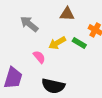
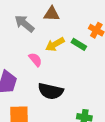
brown triangle: (67, 14) -> (52, 14), moved

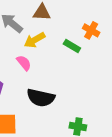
yellow arrow: (55, 44) -> (35, 40), moved

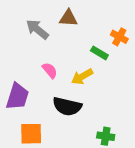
yellow arrow: (35, 40) -> (82, 77), moved

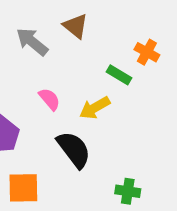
brown triangle: (68, 18) -> (76, 26), turned 36
black semicircle: (67, 106) -> (74, 150), turned -140

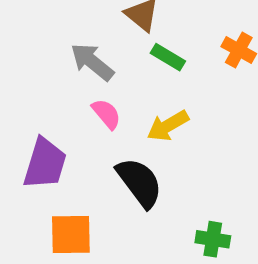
gray arrow: (32, 42) -> (92, 62), moved
green rectangle: (119, 75) -> (168, 57), moved

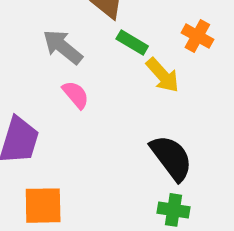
yellow arrow: (168, 126) -> (163, 75), moved, turned -102
black semicircle: (139, 182) -> (171, 158), moved

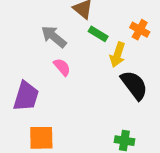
yellow arrow: (163, 75) -> (118, 55), turned 60
black semicircle: (171, 158) -> (134, 85), moved

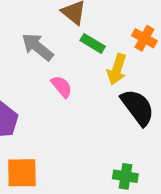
pink semicircle: (62, 67) -> (62, 87), moved

